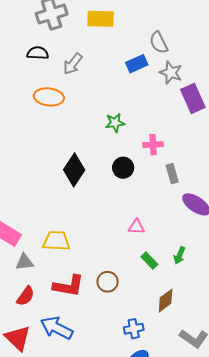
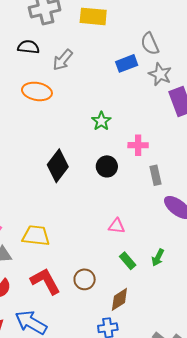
green star: (115, 123) -> (101, 121), turned -30
red L-shape: (69, 286) -> (45, 281), turned -132
brown diamond: (166, 301) -> (119, 299), moved

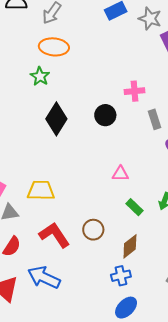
orange ellipse: (37, 91) -> (54, 47), moved
green star: (101, 121) -> (40, 76), moved

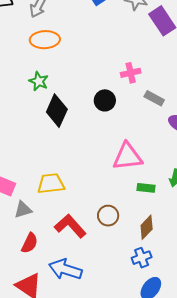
green star: (40, 76) -> (39, 81), moved
gray rectangle: (154, 119) -> (154, 98), turned -36
pink triangle: (120, 174) -> (127, 156), size x1.8
green rectangle: (135, 207) -> (146, 188), turned -30

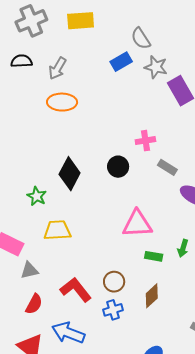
green star: (39, 81) -> (37, 196), moved
yellow trapezoid: (51, 184) -> (57, 230), moved
blue cross: (142, 258) -> (113, 310), moved

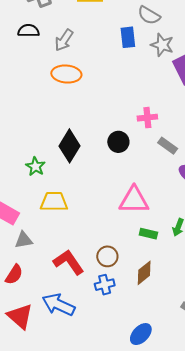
gray semicircle: (141, 38) -> (149, 15), turned -30
blue rectangle: (121, 62) -> (128, 37), turned -70
red semicircle: (34, 304) -> (14, 275), moved

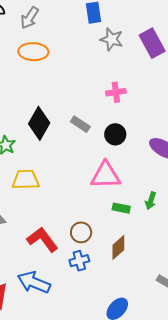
gray star: (162, 45) -> (112, 39), moved
black circle: (118, 142) -> (115, 134), moved
gray rectangle: (168, 146) -> (80, 124), moved

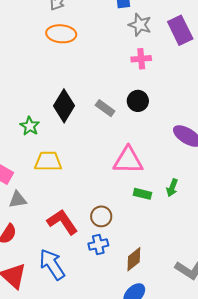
pink cross: (116, 92) -> (141, 59), moved
black circle: (115, 134) -> (138, 101), moved
brown diamond: (118, 247) -> (134, 259), moved
blue arrow: (34, 282) -> (52, 264), turned 32

